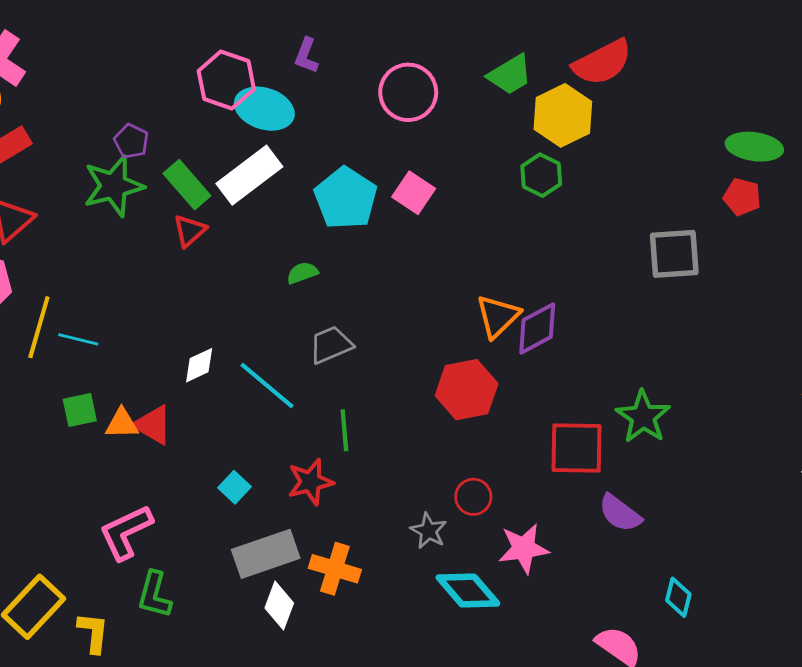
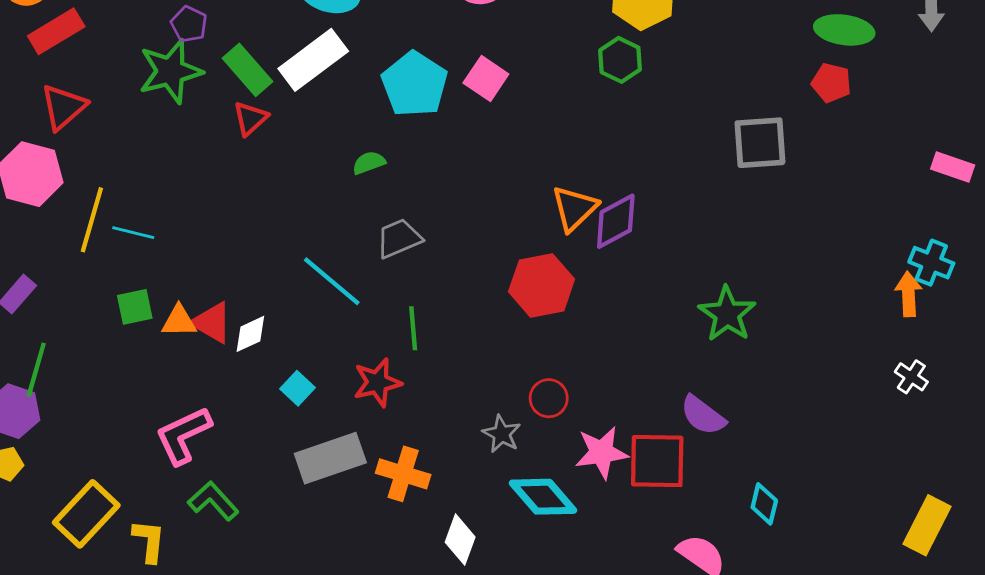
white diamond: (199, 365) -> (250, 334), moved
red square: (577, 448) -> (657, 461), moved
green L-shape: (154, 595) -> (213, 501), turned 123
white diamond: (279, 605) -> (460, 540), moved

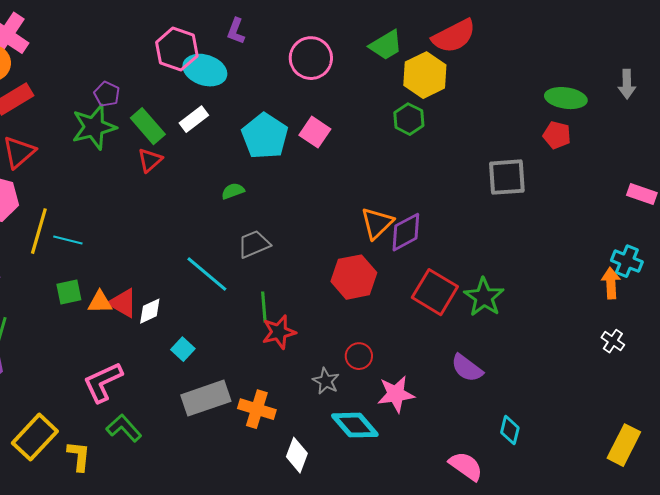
white rectangle: (313, 60) -> (194, 119), size x0.6
red star: (377, 383) -> (279, 332), moved
red square: (657, 461) -> (435, 292), moved, turned 30

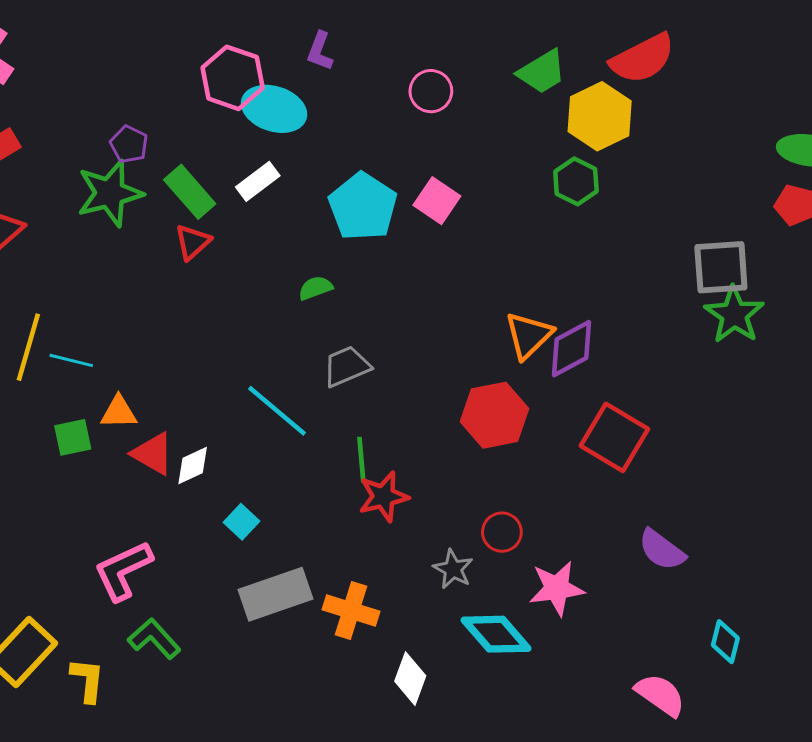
pink circle: (311, 58) -> (431, 91), size x0.7
green star: (484, 297) -> (734, 315), moved
orange triangle: (100, 302) -> (119, 412), moved

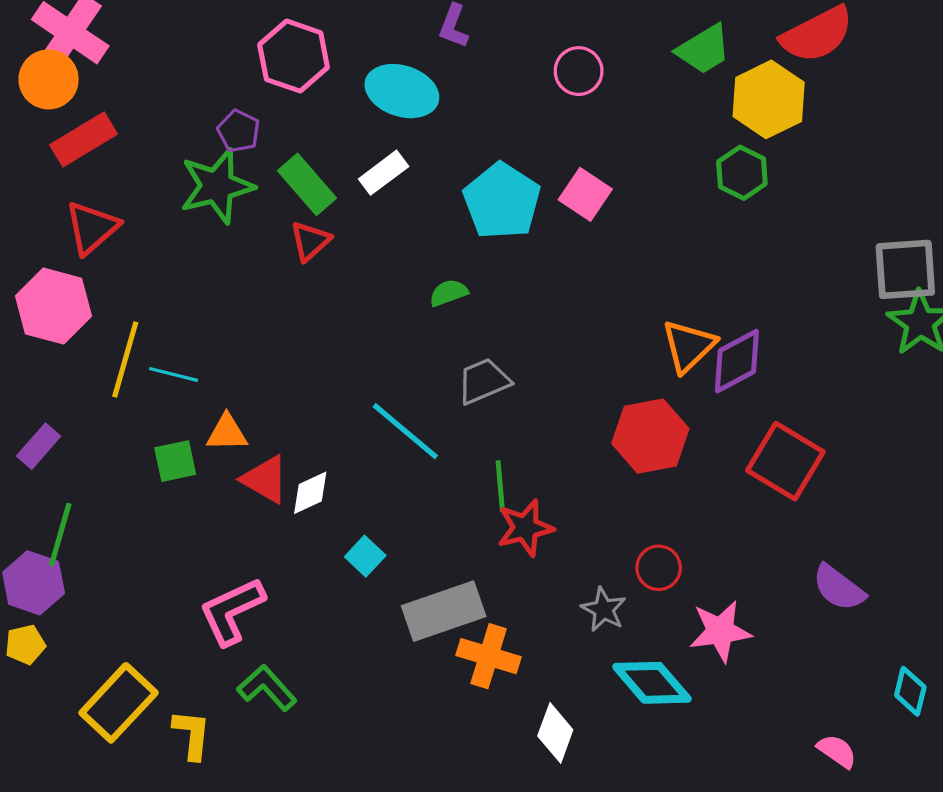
pink hexagon: (233, 78) -> (294, 56), moved
gray rectangle: (276, 594) -> (444, 611), moved
pink semicircle: (660, 695) -> (837, 751), size x0.7

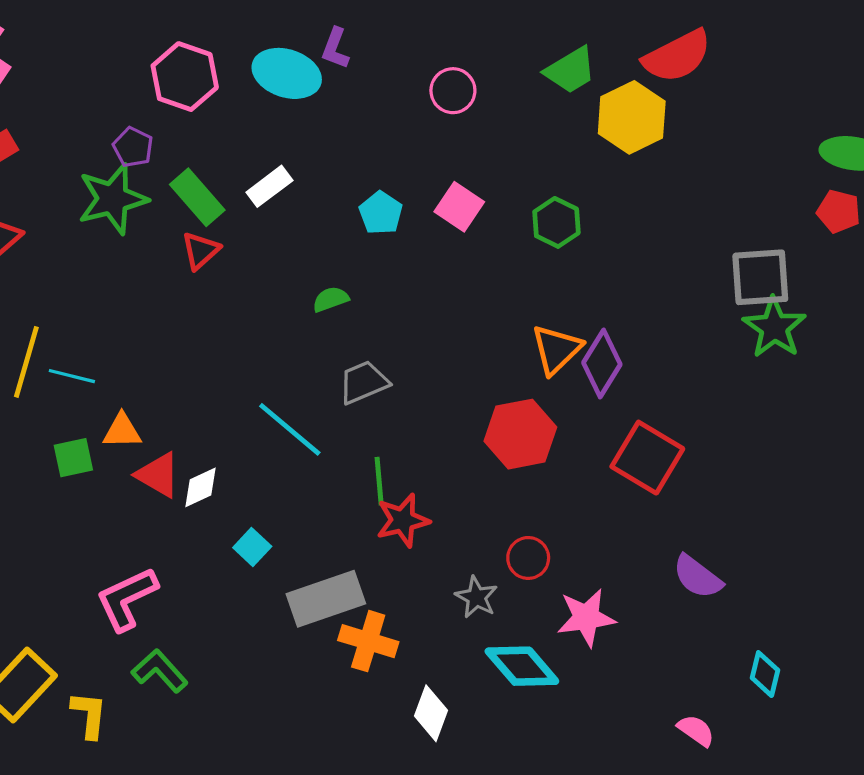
cyan ellipse: (402, 91) -> (287, 73), moved
green hexagon: (742, 173) -> (556, 222), moved
cyan pentagon: (502, 201) -> (381, 213), size x0.6
purple diamond: (737, 361) -> (602, 364), turned -30

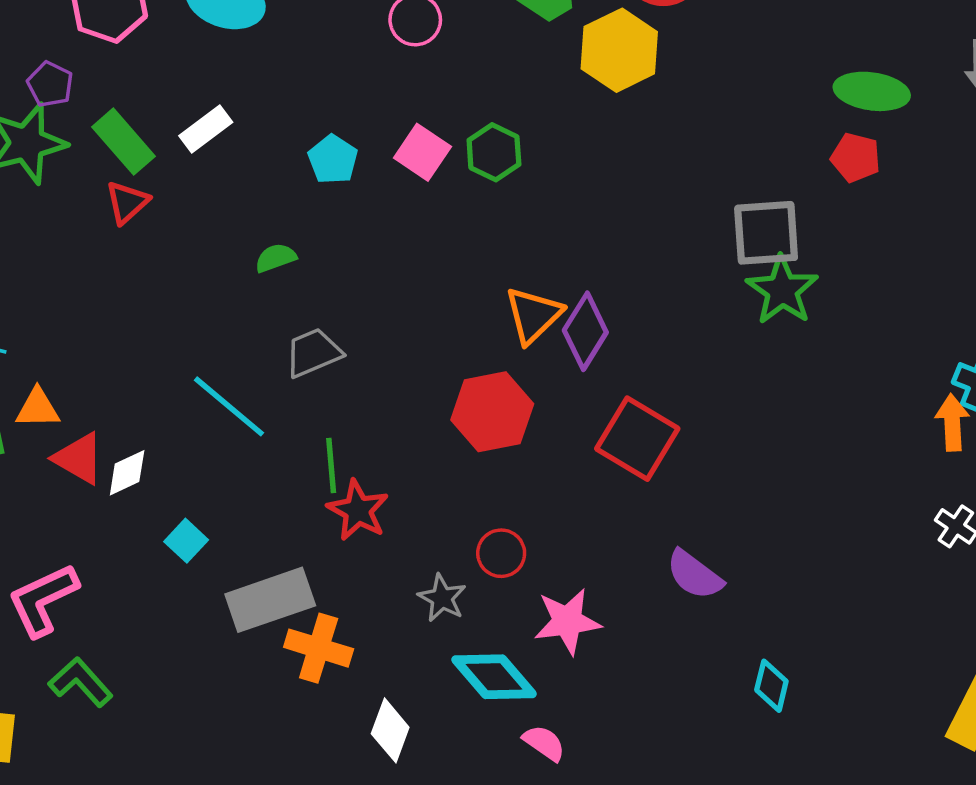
green hexagon: (556, 222) -> (494, 152), moved
red star: (403, 520) -> (358, 510), turned -30
pink semicircle: (696, 730) -> (544, 743), moved

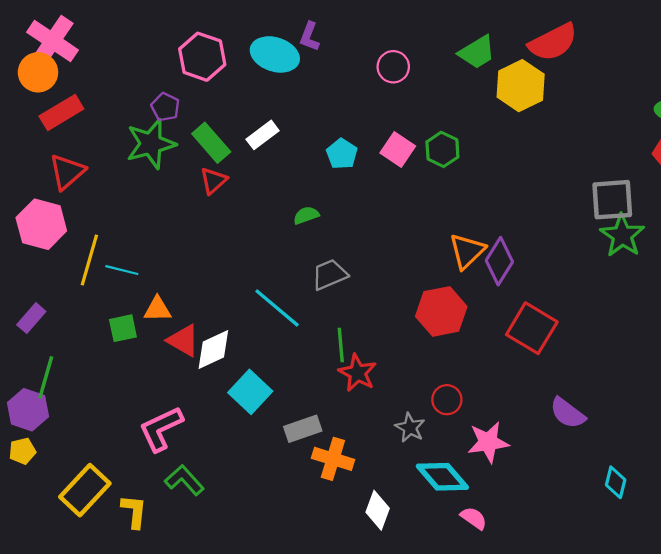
white diamond: (127, 473) -> (213, 349), size x1.4
cyan square: (186, 541) -> (250, 392), size x1.6
gray rectangle: (270, 600) -> (303, 429), size x0.7

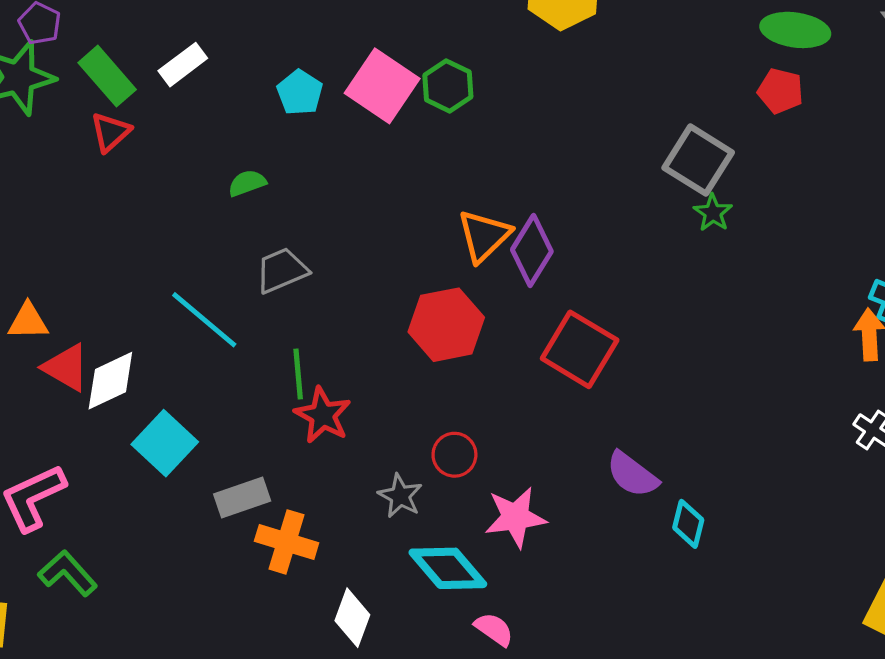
pink square: (398, 149) -> (382, 86), size x1.4
gray square: (612, 200) -> (698, 160), turned 36
green star: (622, 235) -> (713, 213), size x0.6
cyan diamond: (616, 482) -> (688, 524), moved

